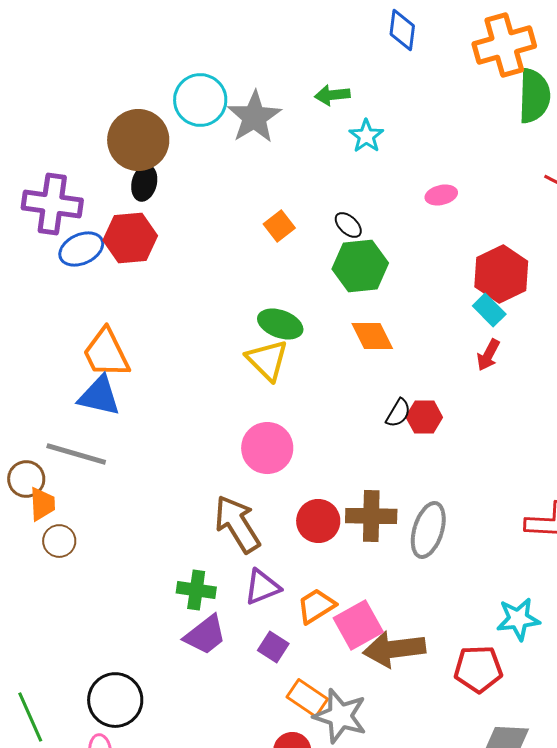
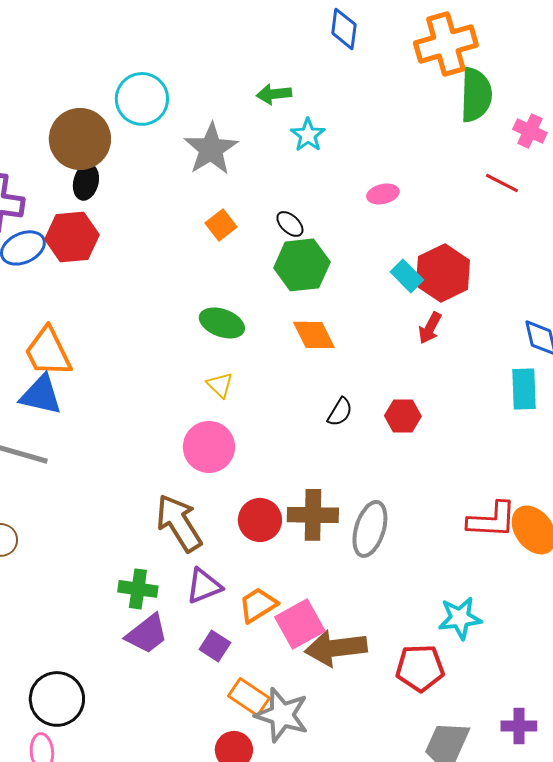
gray star: (254, 117) -> (211, 149), moved
cyan rectangle: (489, 310) -> (407, 276), moved
red arrow: (488, 355) -> (430, 328), moved
yellow triangle: (267, 360) -> (220, 385), moved, size x0.6
red hexagon: (424, 417) -> (403, 416), moved

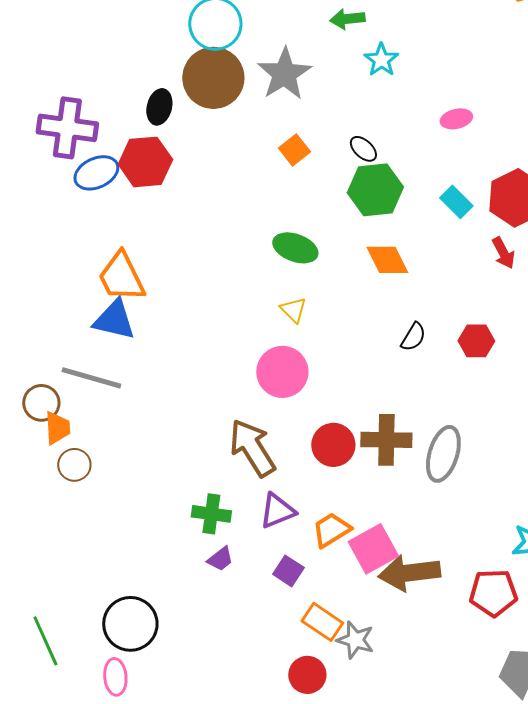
brown circle: (80, 139) -> (213, 78), moved
cyan rectangle: (407, 276) -> (456, 202), moved
red arrow: (430, 328) -> (503, 253), turned -56
purple trapezoid: (147, 634) -> (220, 559), size x0.6
gray star: (282, 715) -> (355, 640), size x0.7

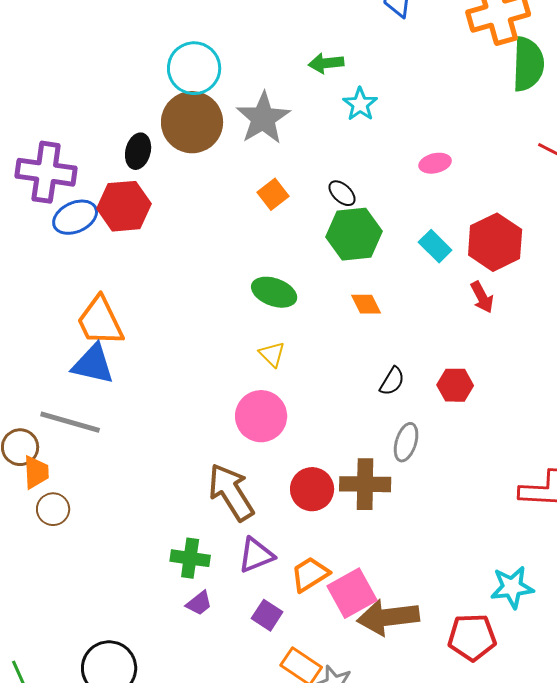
orange diamond: (387, 260) -> (366, 304), size x0.7
gray ellipse: (443, 454) -> (406, 442), moved, size x0.7

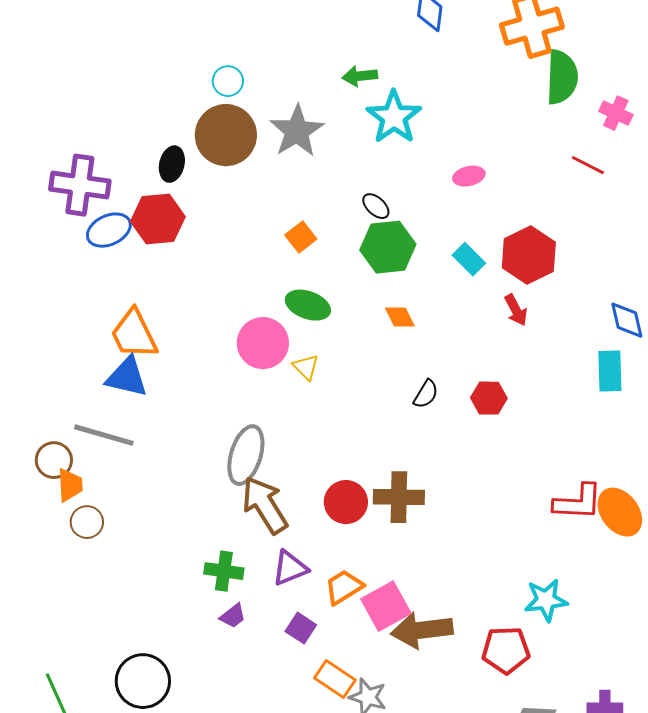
cyan circle: (194, 68) -> (228, 81), size x0.6
cyan star: (360, 104) -> (394, 117), size x1.6
orange square: (273, 194) -> (301, 237), moved
pink circle: (261, 416) -> (263, 343), moved
gray ellipse: (406, 442) -> (246, 455), moved, size x1.5

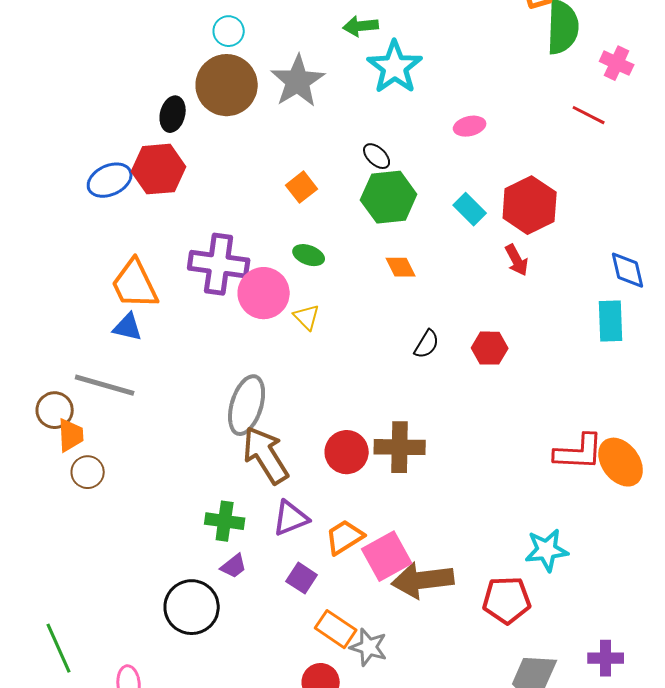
purple cross: (80, 185) -> (219, 264), moved
green ellipse: (308, 305) -> (309, 255), size x0.7
blue triangle: (127, 377) -> (128, 327), size x0.7
black circle: (143, 681) -> (192, 607), moved

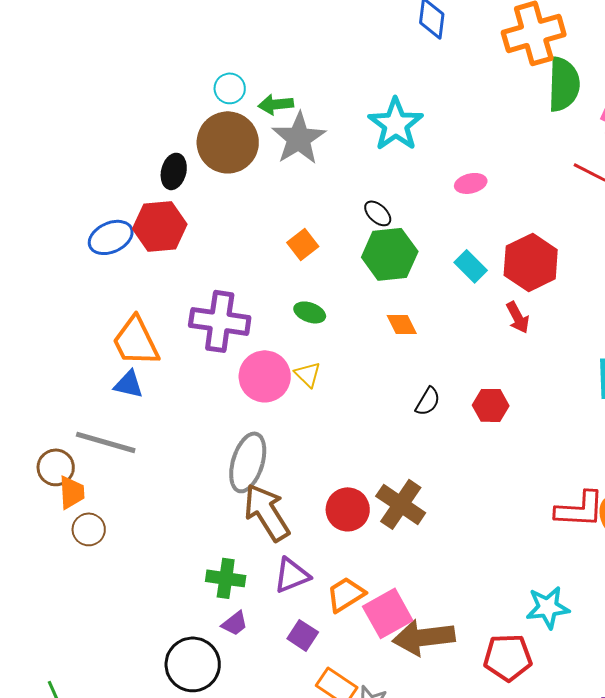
green arrow: (361, 26) -> (276, 104), moved
pink circle: (264, 293) -> (265, 376), moved
brown cross: (400, 447) -> (401, 504), turned 33

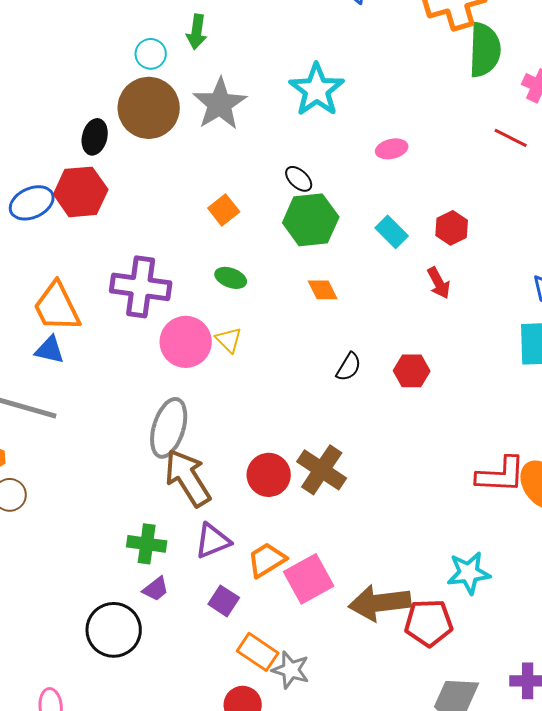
green arrow: (276, 104) -> (197, 32), moved, turned -76
red hexagon: (531, 262) -> (452, 228), size x0.6
brown arrow: (424, 637) -> (380, 603), moved

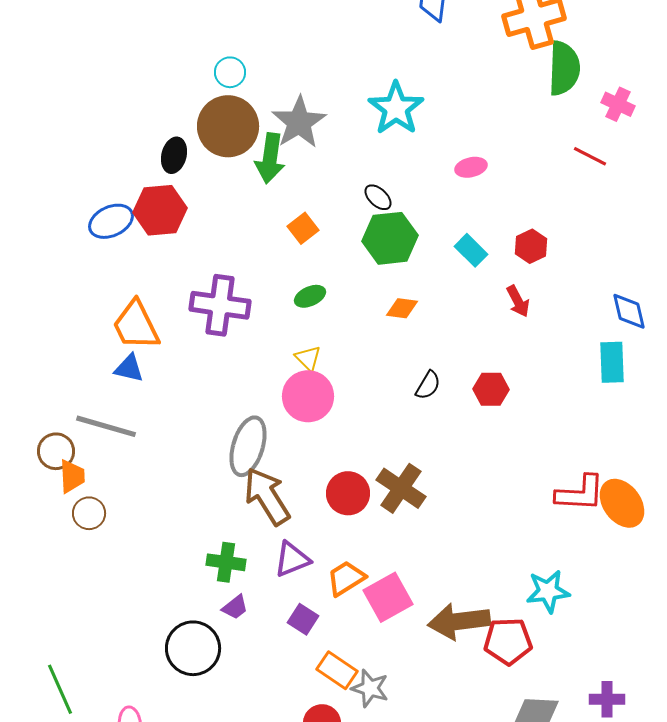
green arrow: (197, 32) -> (270, 158), moved, size x1.4
green ellipse: (231, 278) -> (310, 296), turned -44
orange diamond: (323, 290) -> (402, 308), turned -56
pink circle: (186, 342) -> (308, 396), moved

